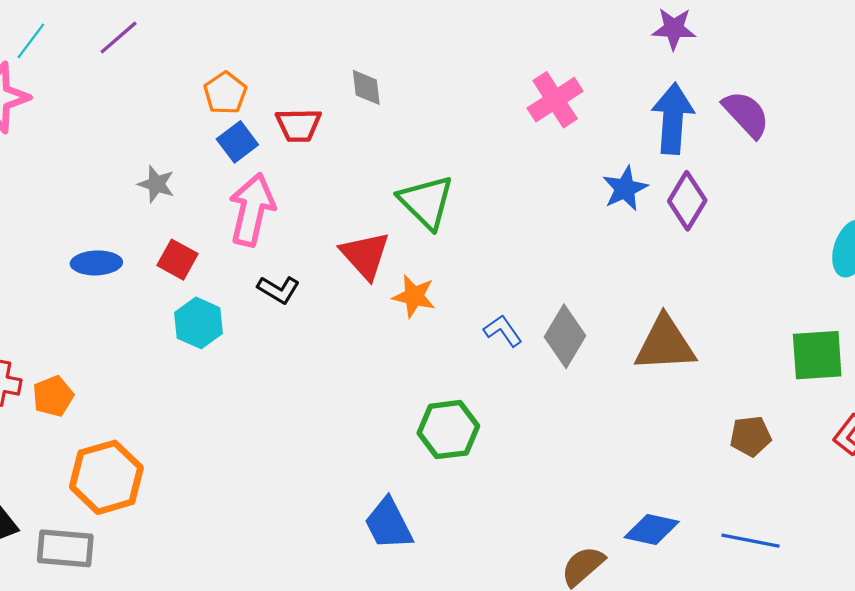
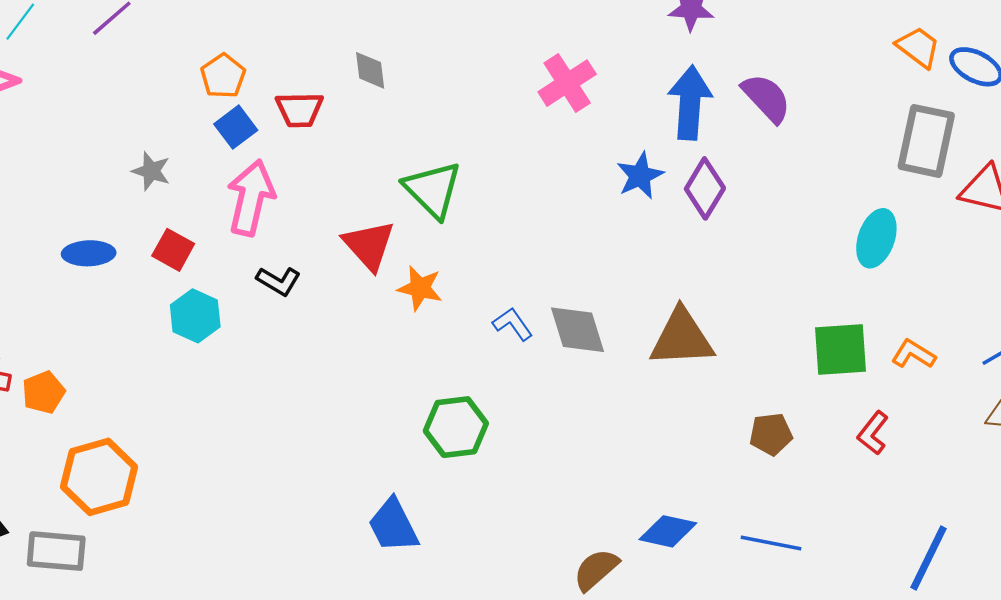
gray diamond: (565, 336) -> (578, 330), turned -48

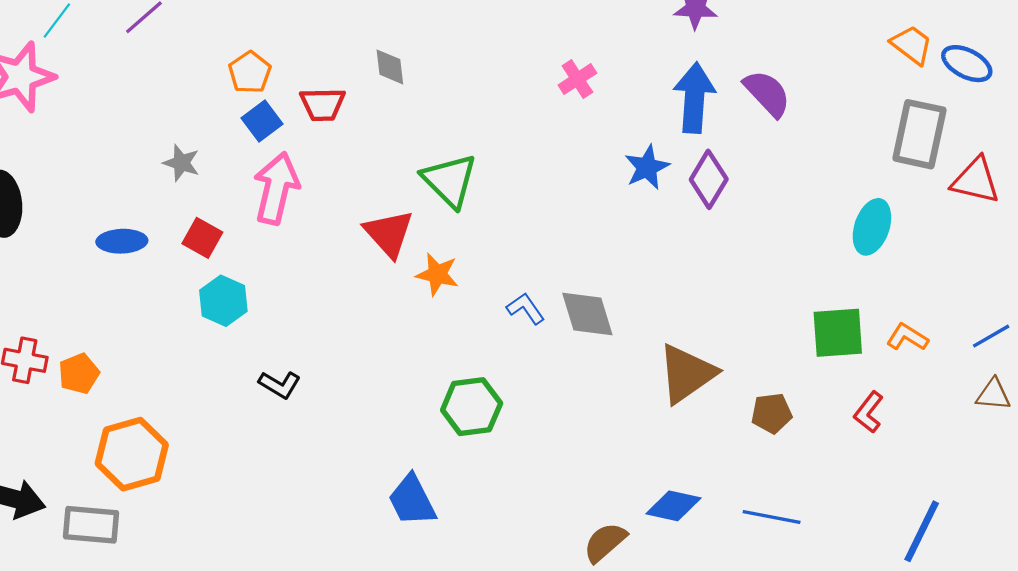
pink cross: (567, 83) -> (577, 79), size x0.7
black L-shape: (279, 281) -> (280, 385), moved
brown triangle: (682, 338) -> (687, 374), moved, turned -32

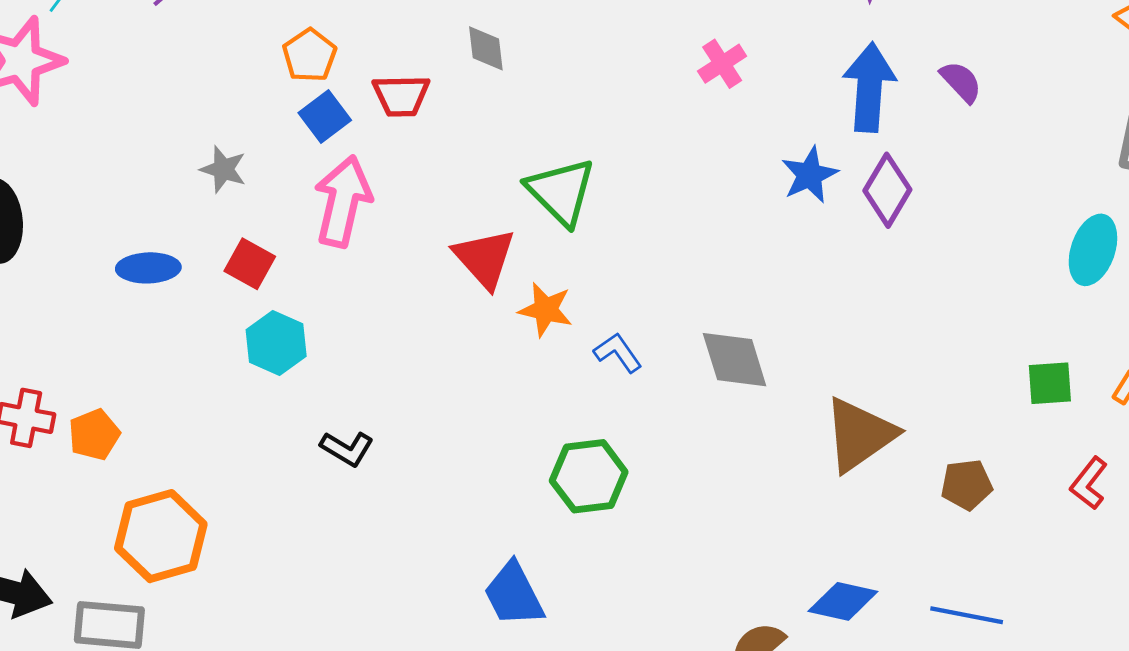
purple semicircle: (767, 93) -> (961, 82), size x0.7
blue L-shape: (526, 308) -> (618, 353), moved
green square: (838, 333) -> (1050, 383), size x0.7

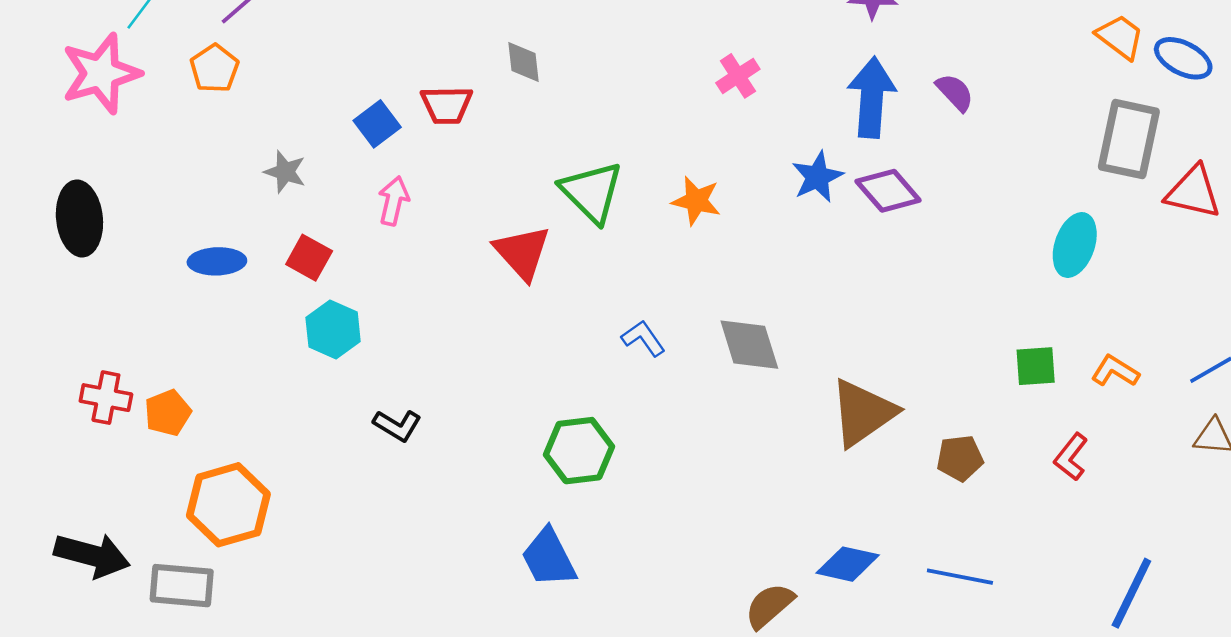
orange pentagon: (309, 55) -> (214, 68), moved
purple diamond: (887, 190) -> (888, 191), turned -72
pink arrow: (343, 201) -> (394, 201), size x0.6
orange star: (546, 310) -> (696, 201), moved
green hexagon: (589, 476) -> (579, 451), moved

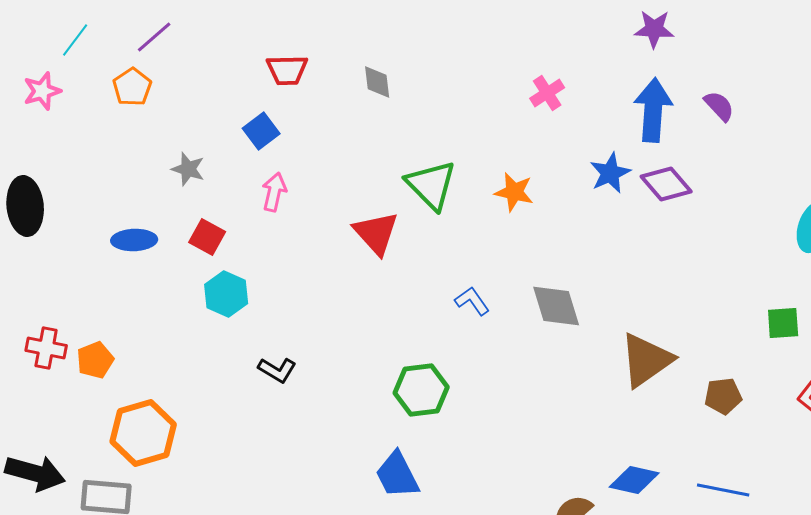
pink star: (101, 73) -> (42, 91), size x0.6
red trapezoid: (447, 105) -> (287, 70), moved

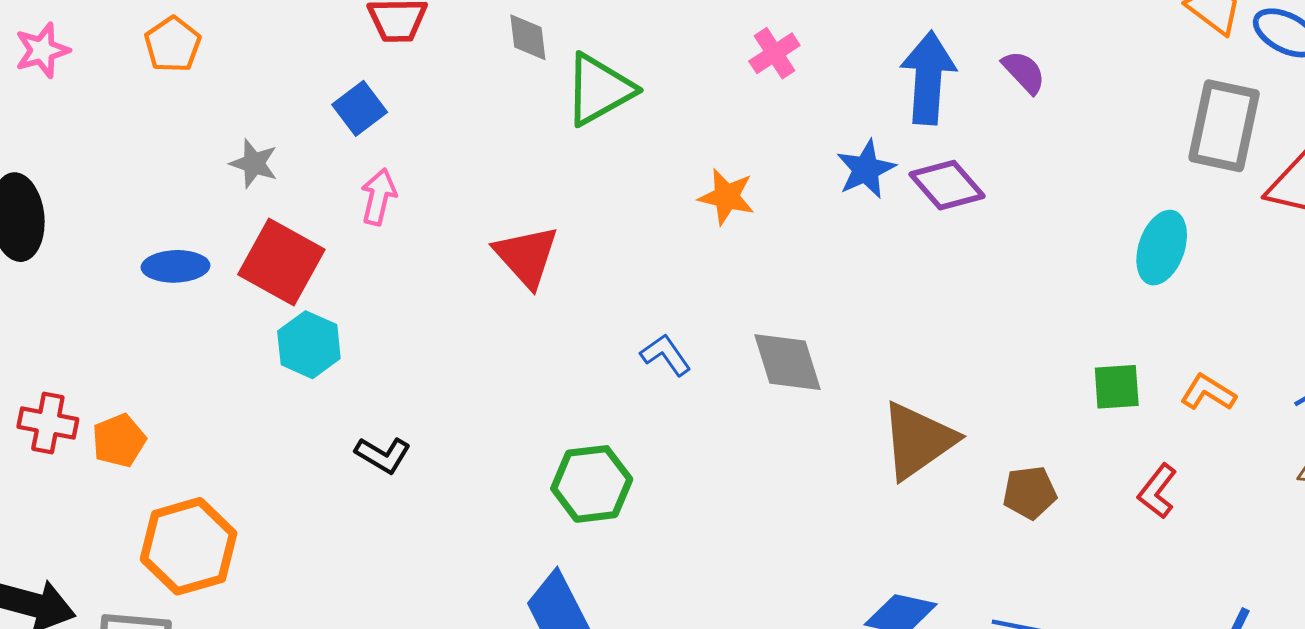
green triangle: (431, 185) -> (599, 89), moved, turned 46
red square: (207, 237) -> (281, 262), size x1.6

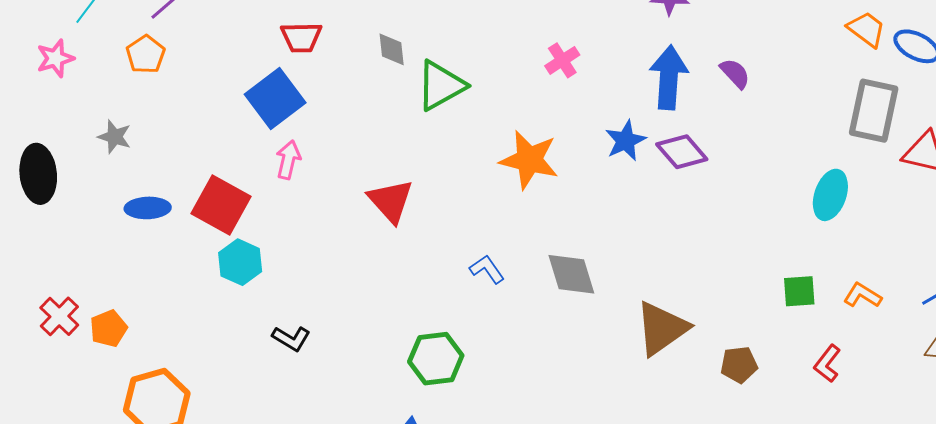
blue square: (360, 108) -> (275, 99), size x1.6
gray star: (254, 163) -> (115, 137), moved
orange star: (727, 197) -> (529, 160), size x1.5
red cross: (48, 423) -> (59, 316), turned 33

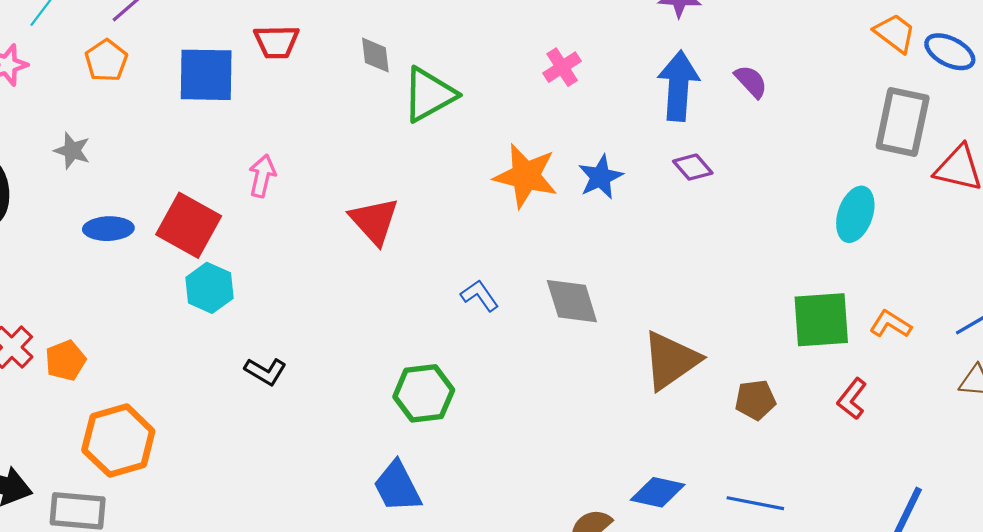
blue square: (275, 99) -> (206, 75), moved, turned 38
blue star: (626, 141) -> (600, 177), moved
purple diamond: (682, 152) -> (693, 167), size x0.7
green square: (799, 291) -> (821, 320), size x1.6

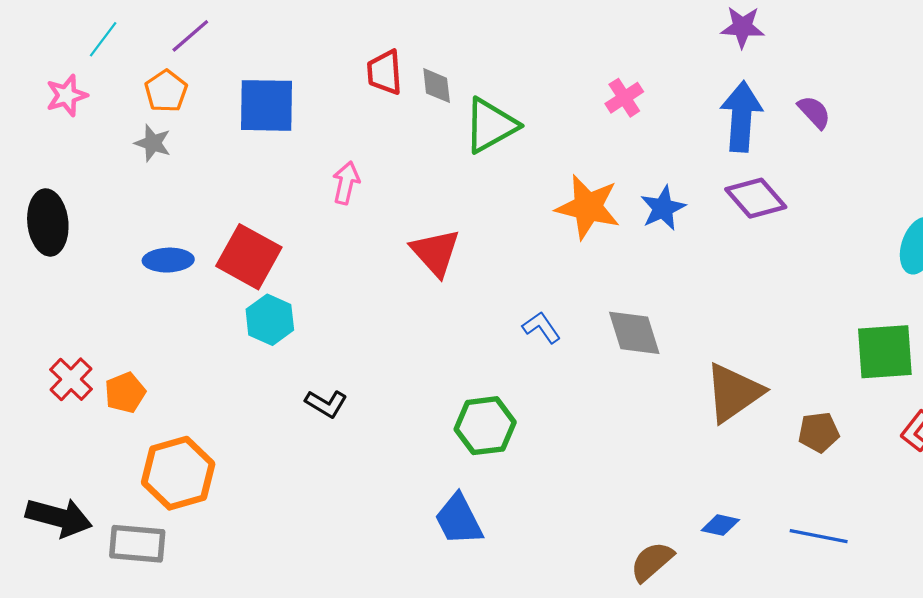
red trapezoid: (276, 42) -> (385, 72), moved, turned 87
gray star: (72, 151) -> (153, 143), moved
purple diamond: (693, 167) -> (756, 198), size x1.5
pink arrow: (262, 176) -> (346, 183), moved
blue diamond: (658, 492) -> (720, 525), size x0.7

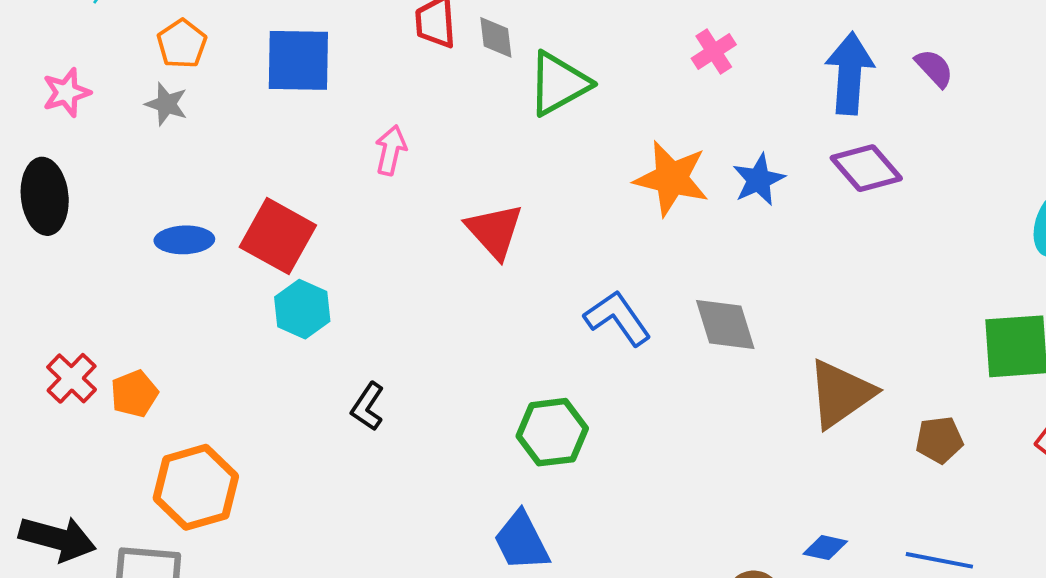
pink star: (67, 95) -> (66, 93), moved
blue L-shape: (541, 327) -> (618, 318), size x1.5
black L-shape: (326, 404) -> (368, 407), turned 93

